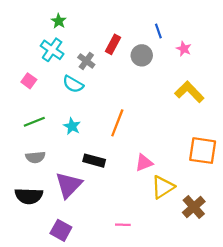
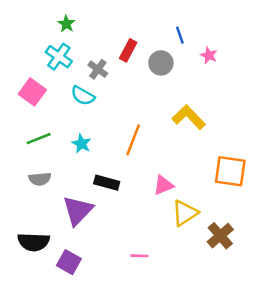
pink square: (29, 81) -> (32, 92), size x1.5
yellow L-shape: (189, 92) -> (189, 117), moved
black semicircle: (29, 196) -> (34, 242), moved

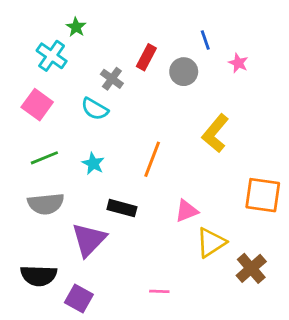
cyan cross: (59, 57) -> (52, 56), moved
yellow L-shape: (189, 117) -> (215, 133), turned -96
gray semicircle: (40, 179) -> (46, 204), size x1.4

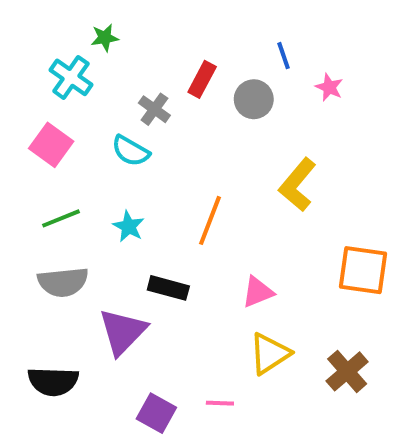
green star: (76, 27) -> (105, 38), turned 30
yellow triangle: (211, 243) -> (270, 354), moved
purple square: (79, 299) -> (156, 413), moved

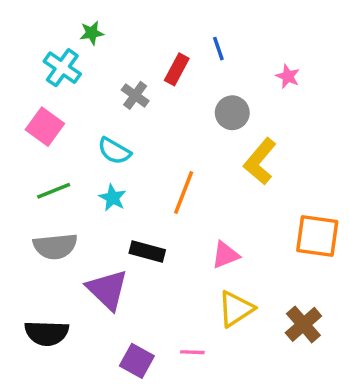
blue line: (284, 56) -> (218, 49), moved
gray circle: (254, 99) -> (232, 113), moved
cyan semicircle: (131, 151) -> (114, 151), moved
purple triangle: (123, 332) -> (107, 290), turned -30

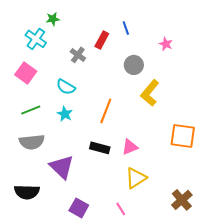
black rectangle: (147, 252) -> (100, 148), moved
brown cross: (303, 324) -> (182, 200), moved
pink line: (192, 352) -> (121, 209), moved, turned 56

